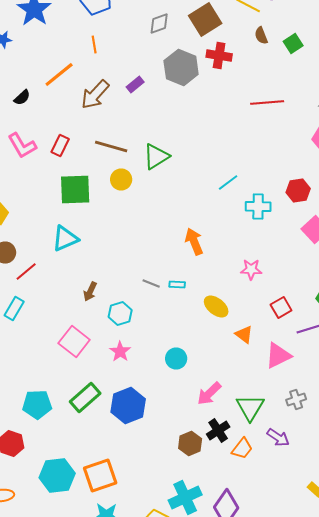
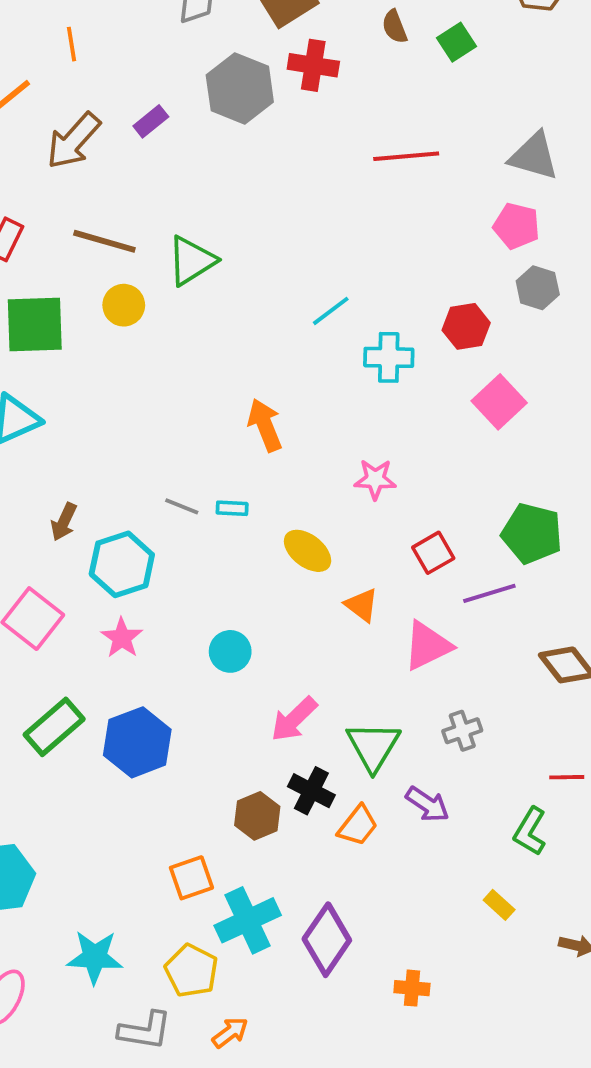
cyan hexagon: (120, 314) -> (122, 564), size x1.4
black cross: (218, 430) -> (311, 791), turned -30
orange square: (100, 476) -> (191, 878), moved, size x0.7

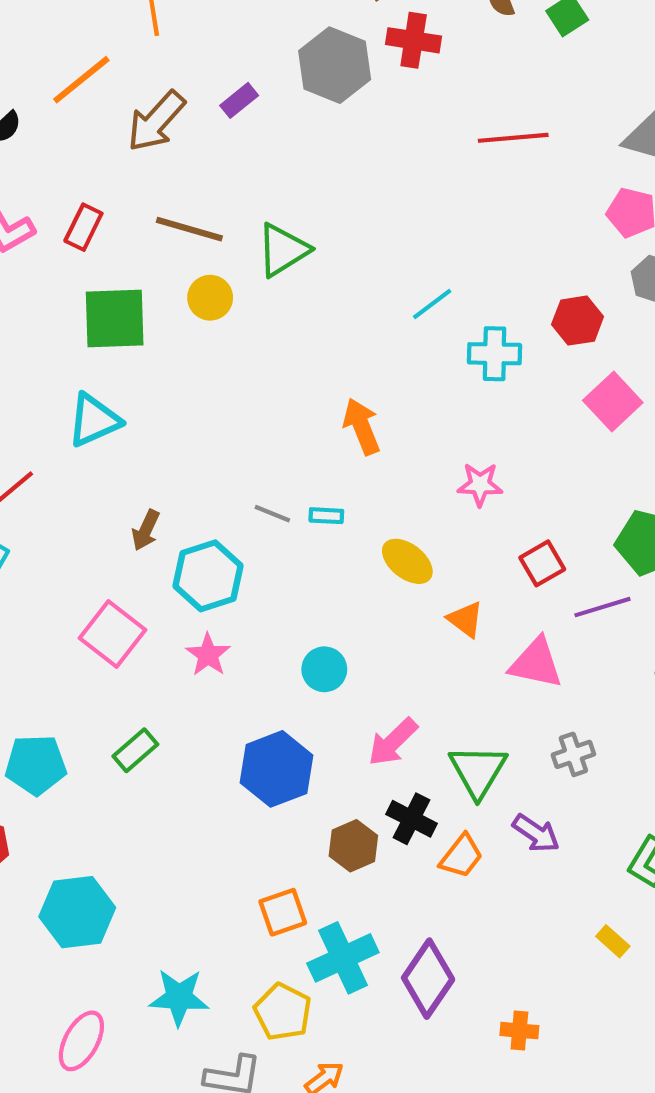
pink triangle: (427, 646) -> (536, 663), turned 38
green rectangle: (54, 727) -> (135, 750), size x0.7
blue hexagon: (137, 742) -> (277, 769), moved

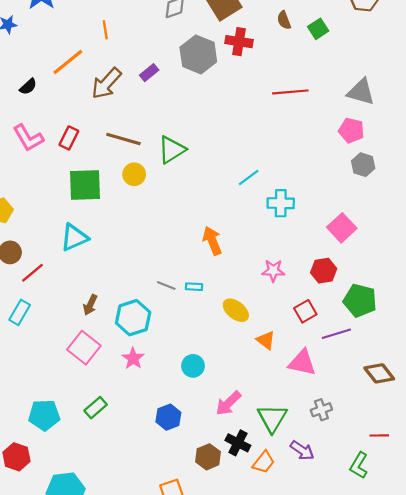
red hexagon: (578, 321) -> (324, 271), moved
brown arrow: (146, 530) -> (90, 305), moved
blue hexagon: (277, 769) -> (168, 417), size x0.7

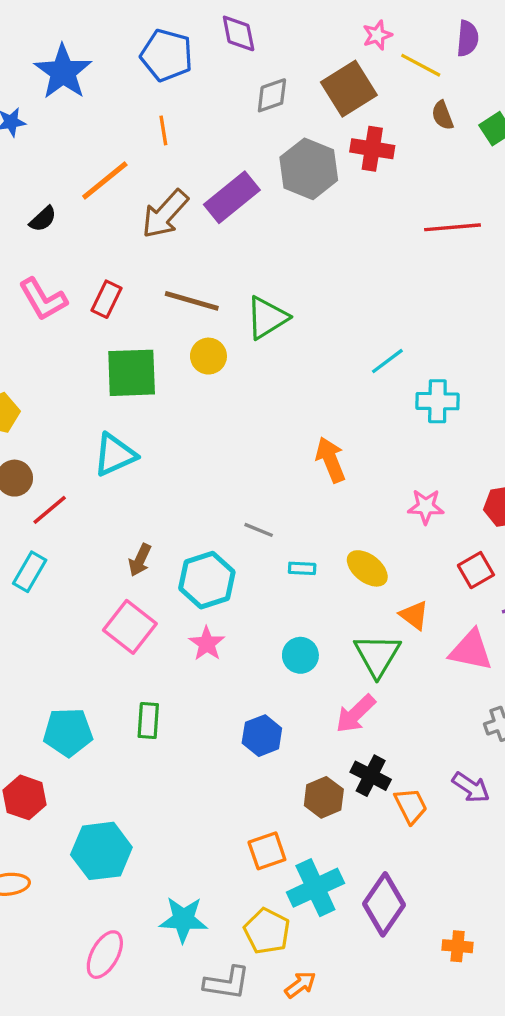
purple rectangle: (149, 73) -> (232, 197), size x1.8
cyan rectangle: (194, 287) -> (302, 568), moved
green rectangle: (96, 408) -> (148, 721), turned -45
green triangle: (272, 418) -> (377, 655), moved
orange trapezoid: (264, 462) -> (411, 806), turned -65

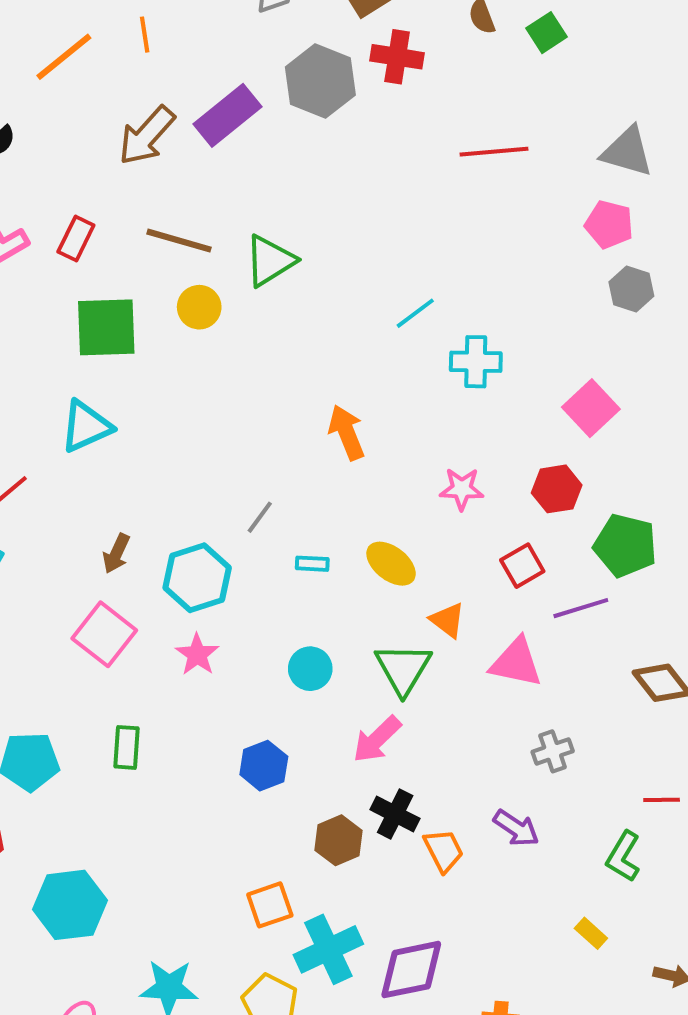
orange line: (105, 181) -> (64, 57), moved
gray line: (259, 530) -> (260, 517), turned -76
purple diamond: (384, 904) -> (411, 970), turned 44

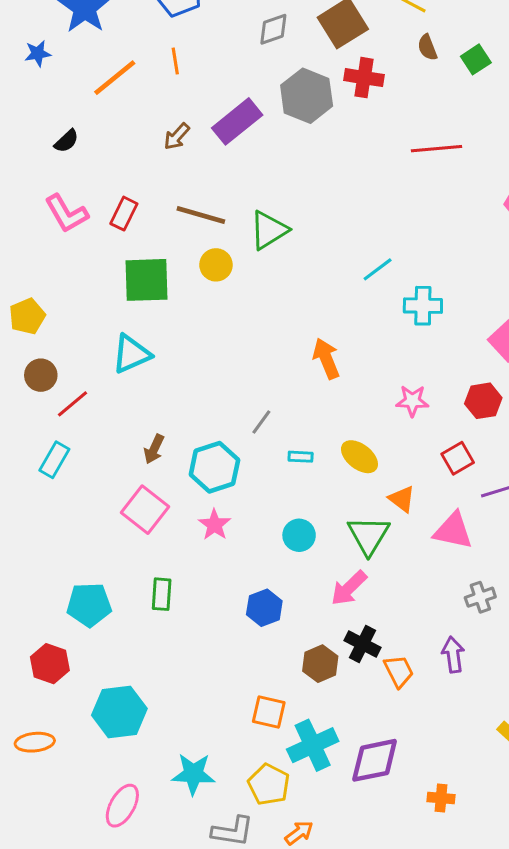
brown arrow: (147, 136) -> (177, 136), size x0.6
purple arrow: (516, 828) -> (453, 655), turned -132
orange square: (270, 905) -> (269, 712), turned 32

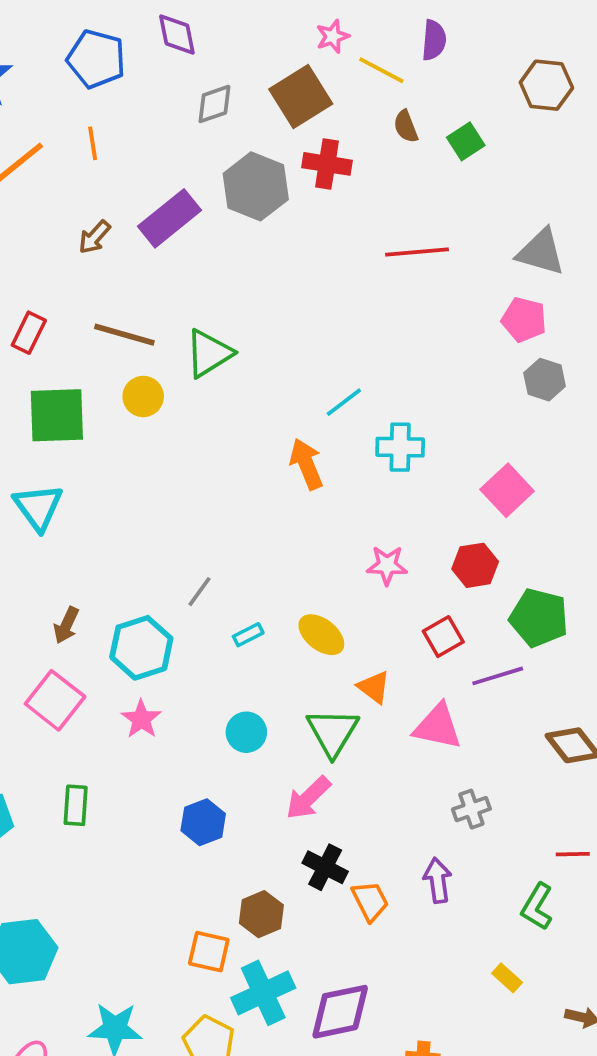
cyan triangle: (131, 354) -> (38, 507), turned -42
orange arrow: (326, 359) -> (306, 464), moved
cyan rectangle: (301, 457) -> (248, 635), turned -30
brown hexagon: (320, 664) -> (261, 914), moved

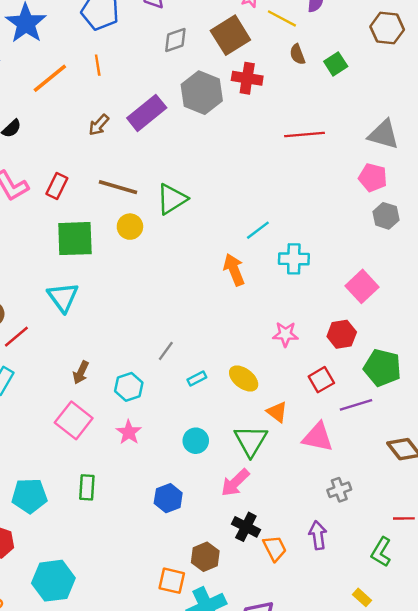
cyan hexagon: (141, 648) -> (129, 387), size x0.7

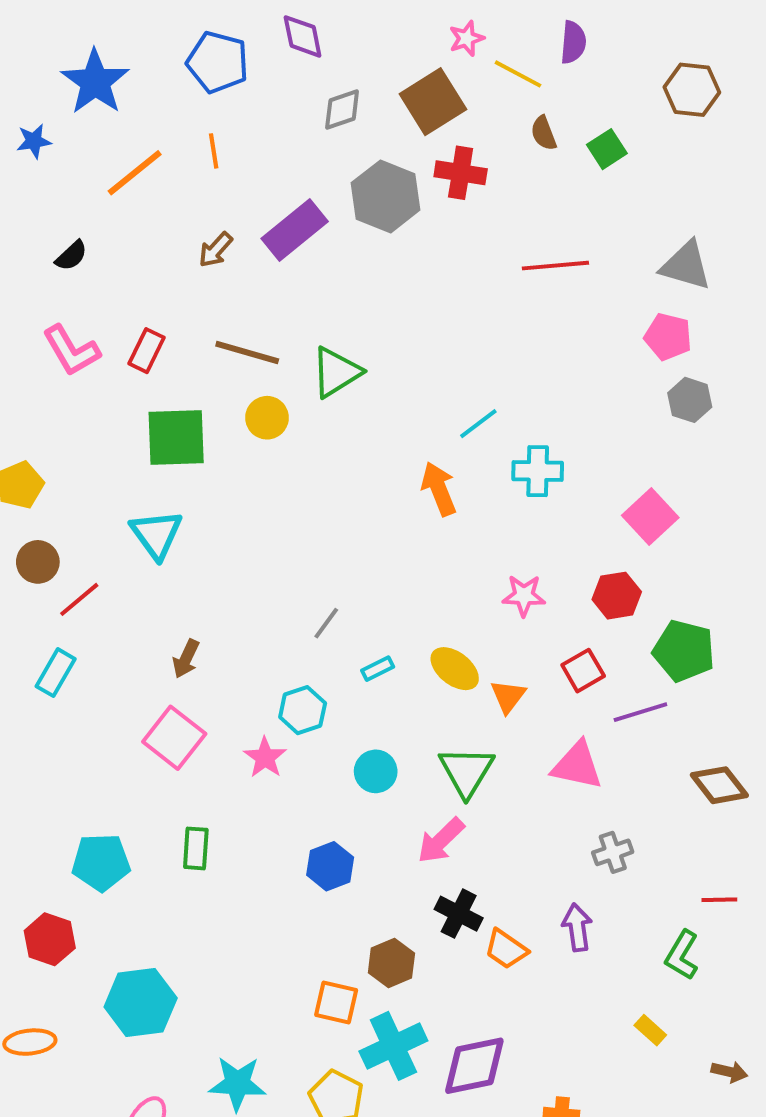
cyan hexagon: (129, 387) -> (303, 710), moved
orange triangle: (277, 412) -> (508, 696), moved, turned 30
orange trapezoid: (275, 548) -> (506, 949), turned 152

